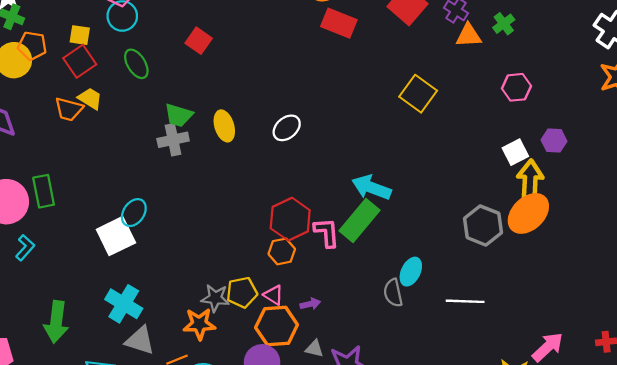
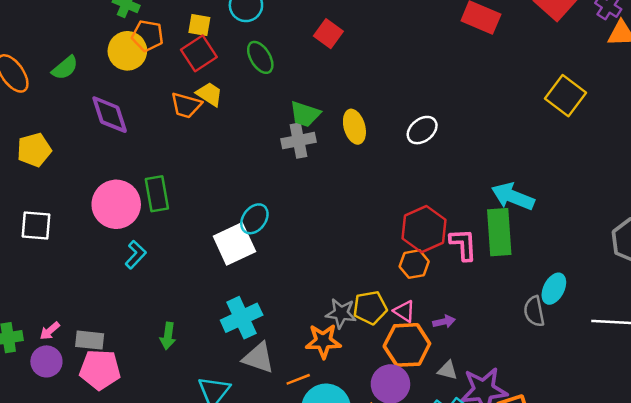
green rectangle: (359, 221) -> (499, 232), turned -45
cyan cross: (124, 304) -> (242, 318), turned 33
green arrow: (56, 322) -> (168, 336), size x0.6

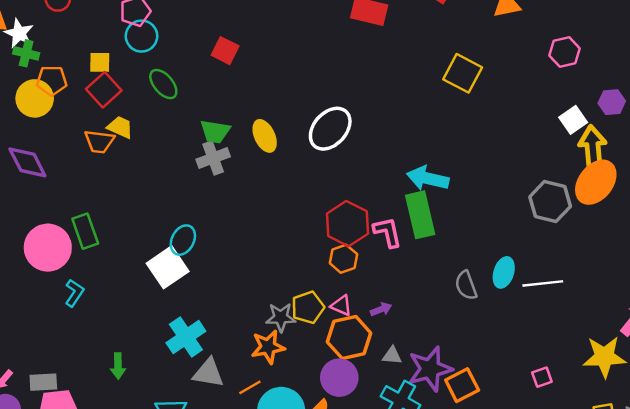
white ellipse: (422, 130) -> (330, 129), size x1.5
cyan ellipse: (554, 289) -> (504, 272), moved

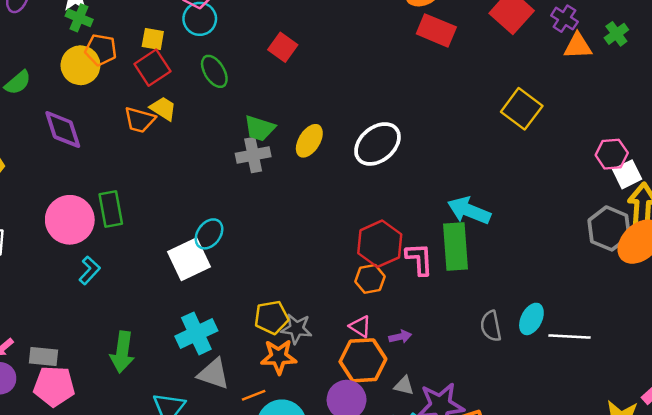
pink hexagon: (565, 52) -> (612, 154), moved
yellow ellipse: (265, 136) -> (309, 141), turned 48
gray hexagon: (550, 202) -> (609, 228), moved
yellow pentagon: (308, 307) -> (271, 317), moved
green arrow: (118, 366) -> (122, 352), size x1.5

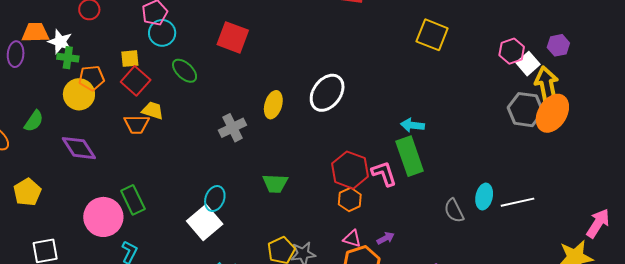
red square: (283, 47) -> (233, 37), size x1.4
green trapezoid: (260, 128) -> (275, 183), moved
cyan arrow: (469, 211) -> (413, 125), size x0.7

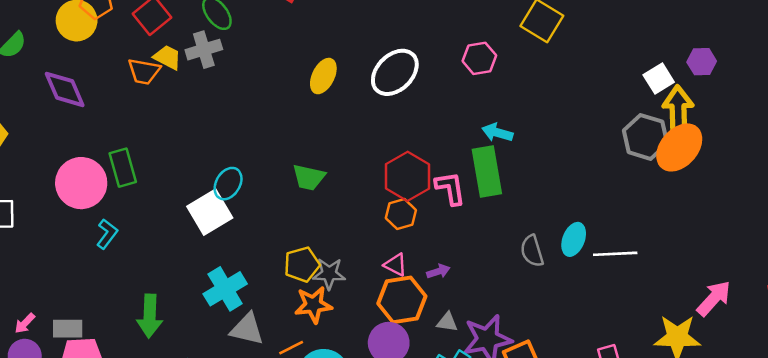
pink hexagon: (512, 51) -> (479, 58), moved
gray cross: (232, 128) -> (204, 50), moved

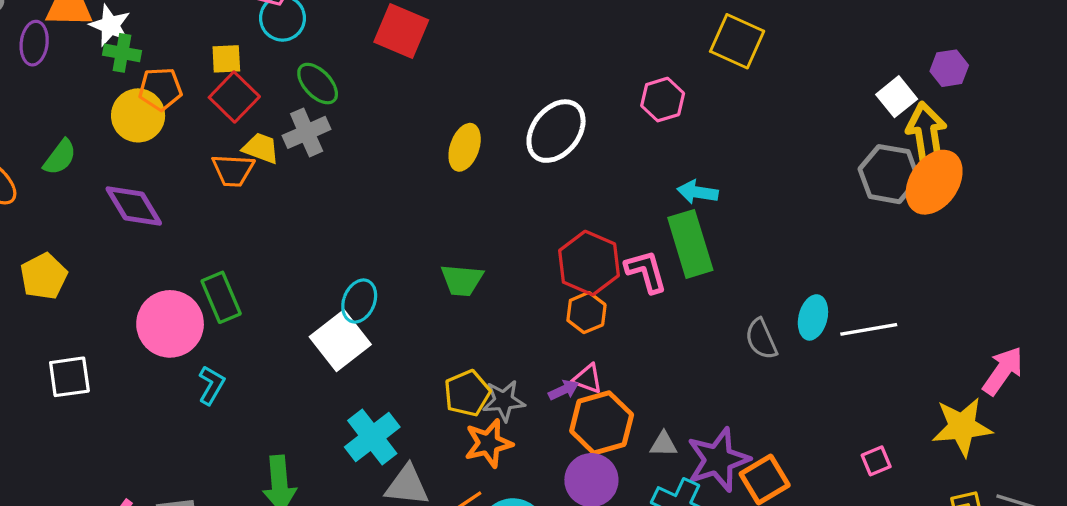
purple arrow: (438, 271) -> (564, 390), moved

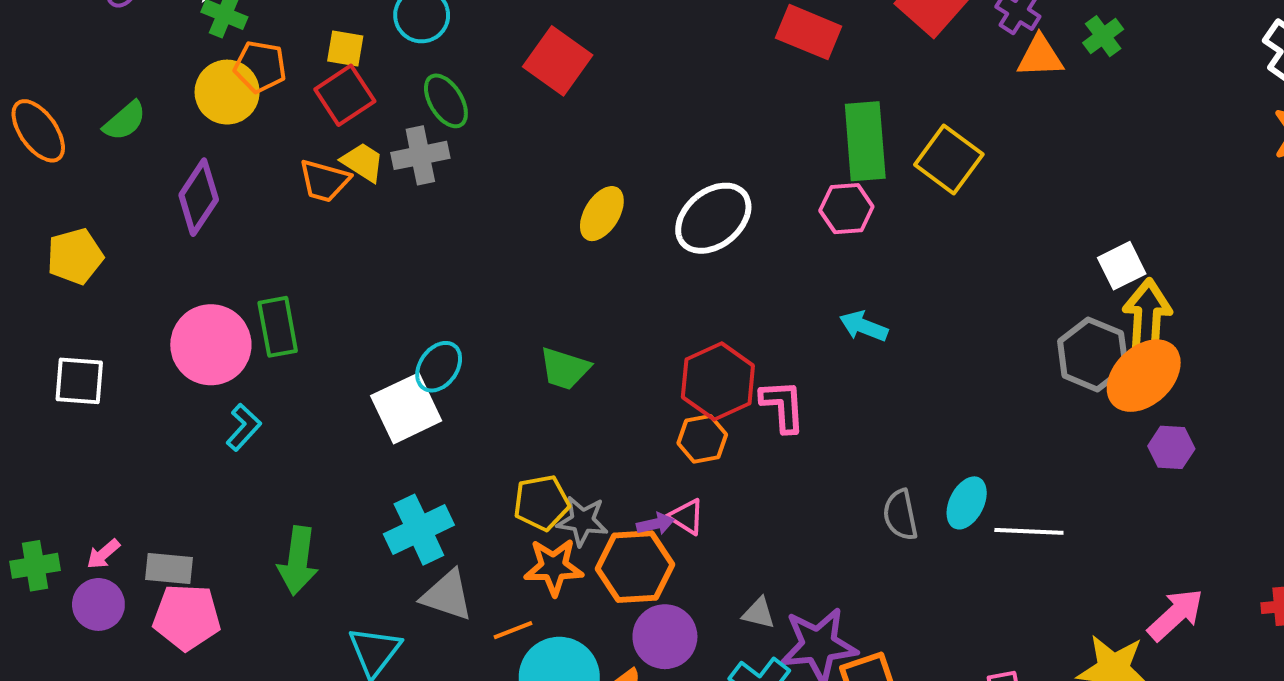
purple hexagon: (949, 68) -> (1171, 447), moved
purple diamond: (134, 206) -> (199, 197), turned 52
green rectangle: (690, 244) -> (865, 141), moved
orange hexagon: (602, 423) -> (635, 567), moved

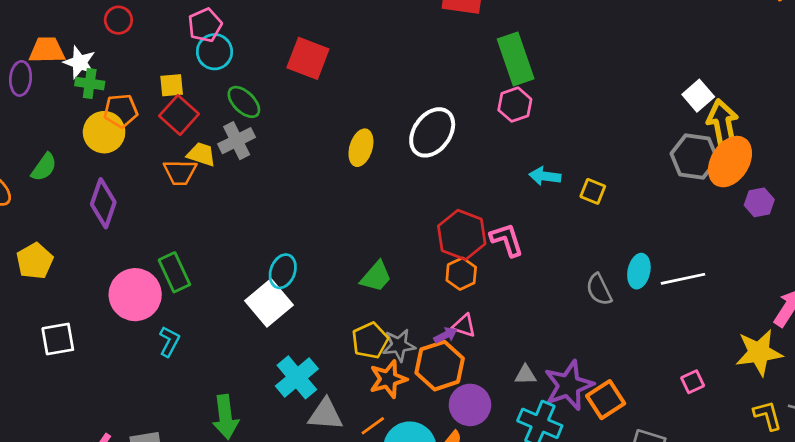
yellow square: (949, 160) -> (593, 191), moved, size x0.6
green trapezoid: (565, 369) -> (376, 277), moved, turned -52

